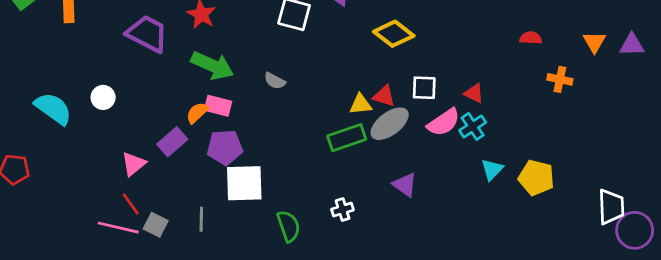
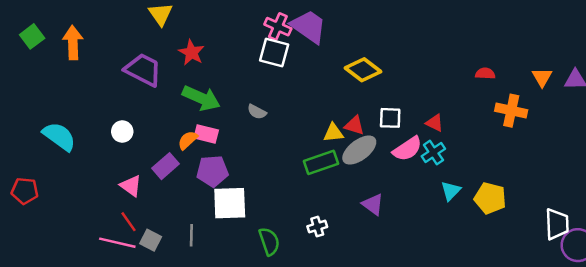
orange cross: (560, 79) -> (511, 111), size x1.4
white circle: (103, 97) -> (122, 132), moved
pink triangle: (134, 164) -> (131, 186), turned -45

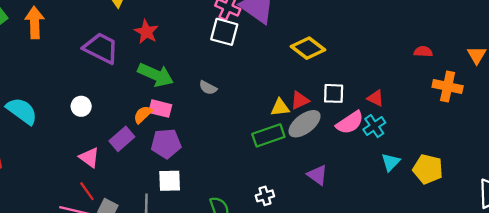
red triangle: (354, 125) -> (300, 100), turned -42
white square: (230, 203) -> (170, 181), moved, size x0.7

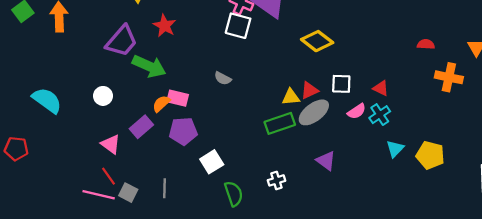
purple trapezoid: (101, 48) -> (122, 41), turned 104
green arrow: (156, 75) -> (149, 66), moved
pink semicircle: (350, 123) -> (357, 111), size x0.7
white square: (170, 181) -> (212, 162), moved, turned -30

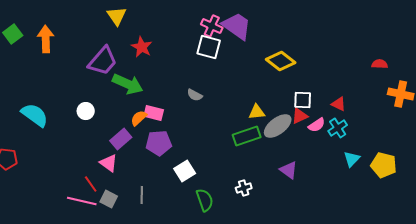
red triangle: (309, 90) -> (300, 116), moved
pink triangle: (111, 144) -> (109, 163), moved

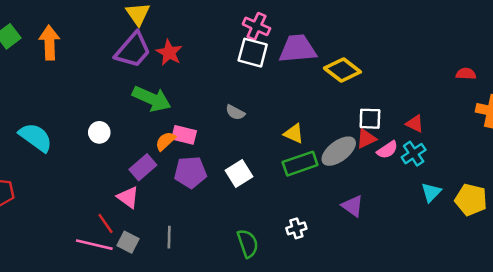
purple trapezoid: (237, 26) -> (298, 49), moved, turned -40
purple trapezoid: (103, 61) -> (133, 50), moved
yellow triangle: (257, 112) -> (294, 134), moved, turned 30
white square: (185, 171) -> (239, 174), moved

